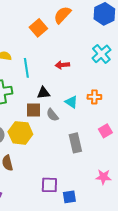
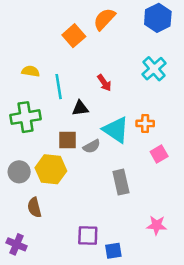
red arrow: (62, 65) -> (104, 83), turned -120
black triangle: (43, 93) -> (80, 108), moved
cyan triangle: (71, 102) -> (116, 130), size x1.6
gray semicircle: (52, 115) -> (92, 146), turned -80
pink square: (105, 131) -> (159, 154), moved

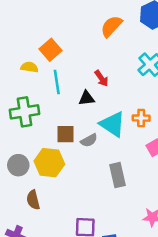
orange semicircle: (104, 19) -> (111, 26), moved
orange square: (74, 36) -> (51, 50), moved
black triangle: (80, 108) -> (87, 98), moved

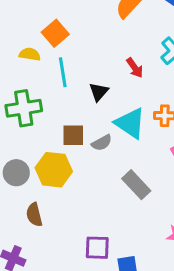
red arrow: (101, 78) -> (135, 68), moved
black triangle: (87, 98) -> (99, 92), turned -42
gray rectangle: (118, 175) -> (136, 185), turned -30

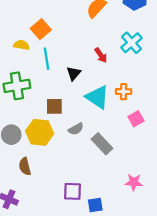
gray semicircle: (102, 143) -> (76, 129), moved

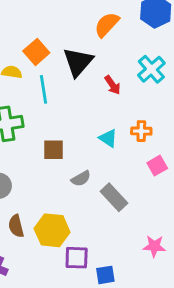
black triangle: (74, 73) -> (78, 62), moved, size x1.6
cyan triangle: (97, 97) -> (108, 138), size x0.6
yellow hexagon: (40, 132) -> (52, 230), moved

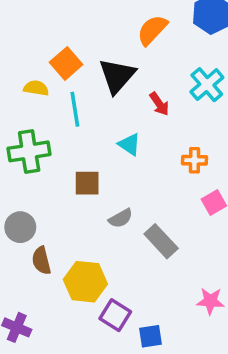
cyan triangle: (108, 138) -> (129, 144), moved
brown semicircle: (16, 226) -> (41, 261), moved
purple square: (77, 258) -> (115, 315), turned 30

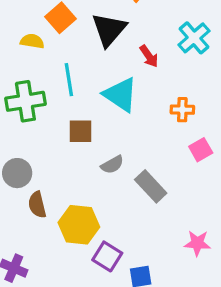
cyan line: (75, 109) -> (69, 80), moved
cyan triangle: (129, 144) -> (121, 95), size x1.6

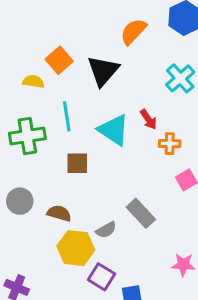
red arrow: (149, 56) -> (148, 119), moved
gray semicircle: (112, 165) -> (106, 230), moved
brown semicircle: (37, 205) -> (59, 213), moved, turned 120

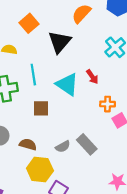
orange square: (59, 60) -> (29, 23), moved
orange cross: (170, 144) -> (108, 104), moved
gray semicircle: (106, 230) -> (63, 147), moved

